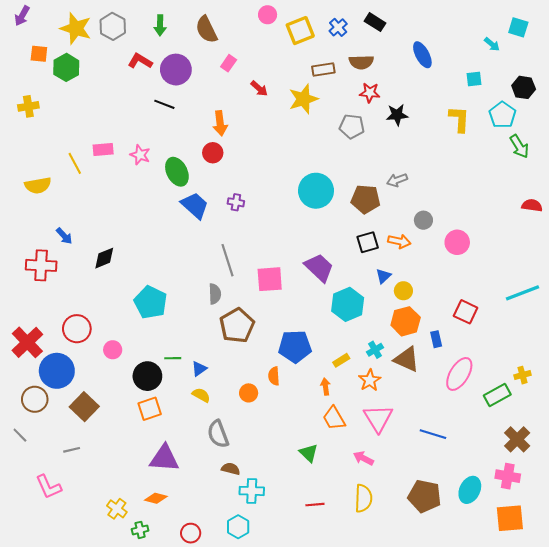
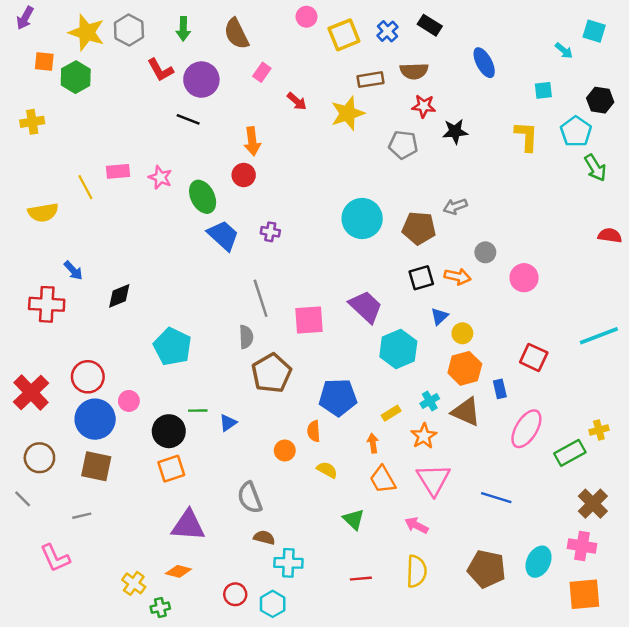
red L-shape: (140, 61) -> (160, 70), turned -150
blue circle: (57, 371) -> (95, 419), moved
yellow semicircle: (201, 395) -> (327, 470), moved
brown square: (84, 407) -> (96, 466), turned -32
red circle: (191, 533) -> (235, 594), moved

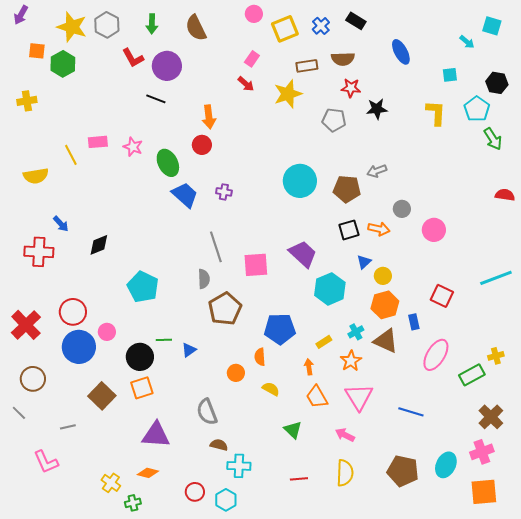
pink rectangle: (262, 72) -> (252, 59), moved
brown square: (96, 466) -> (102, 396), moved, turned 32
pink cross: (582, 546) -> (482, 452), turned -30

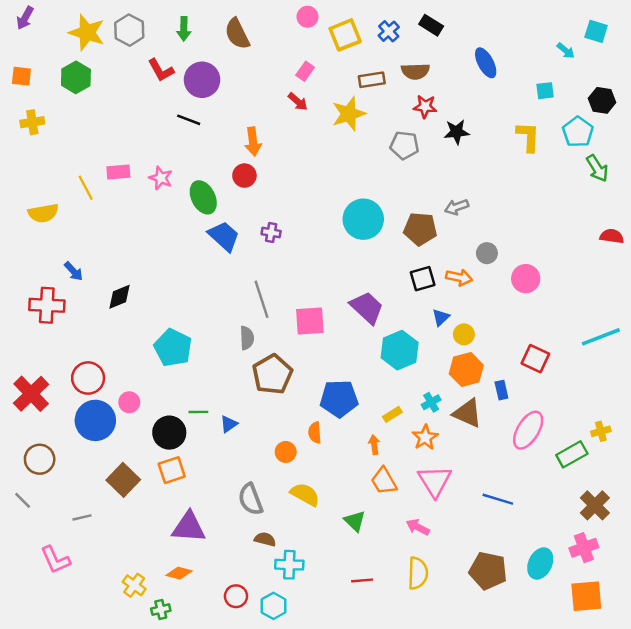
orange square: (37, 51) -> (21, 76), moved
yellow semicircle: (271, 389) -> (305, 494), moved, size x1.4

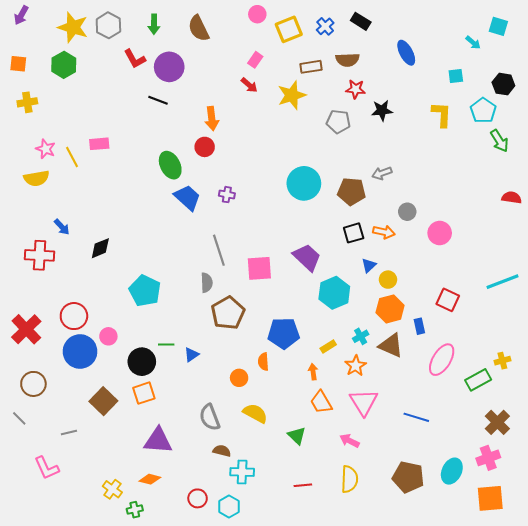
pink star: (161, 178) -> (46, 149), moved

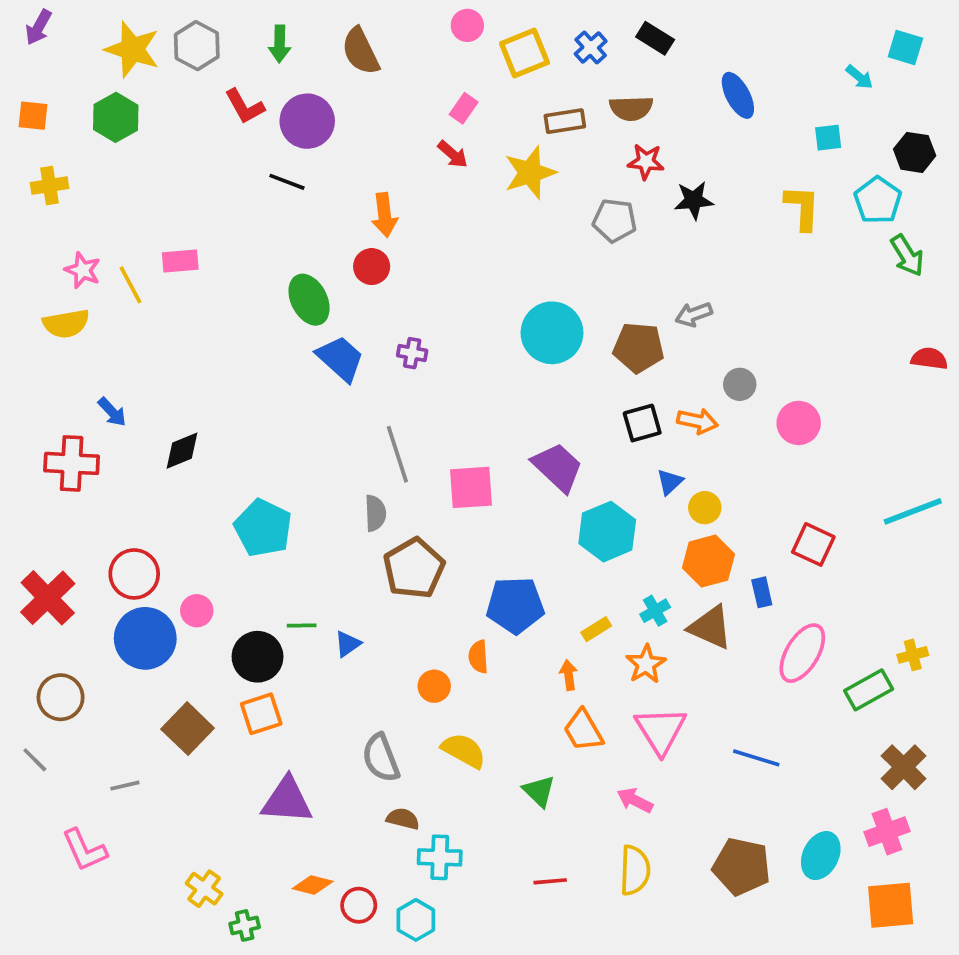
orange diamond: (150, 479) -> (313, 885), moved

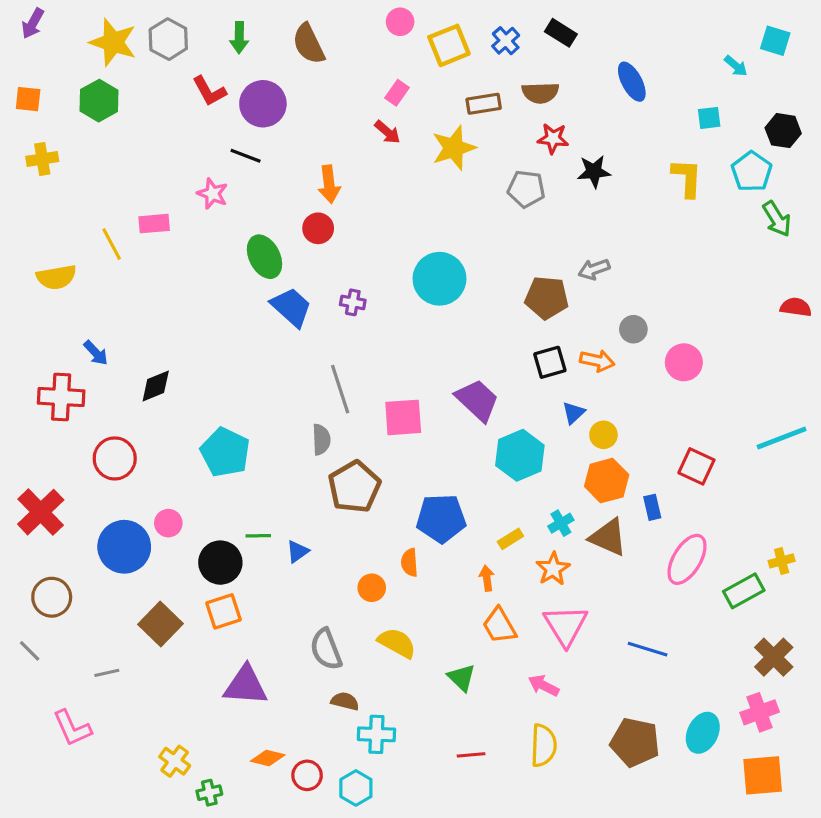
pink star: (83, 270) -> (212, 194), moved
cyan circle: (552, 333) -> (439, 279), moved
red circle: (134, 574) -> (115, 458), moved

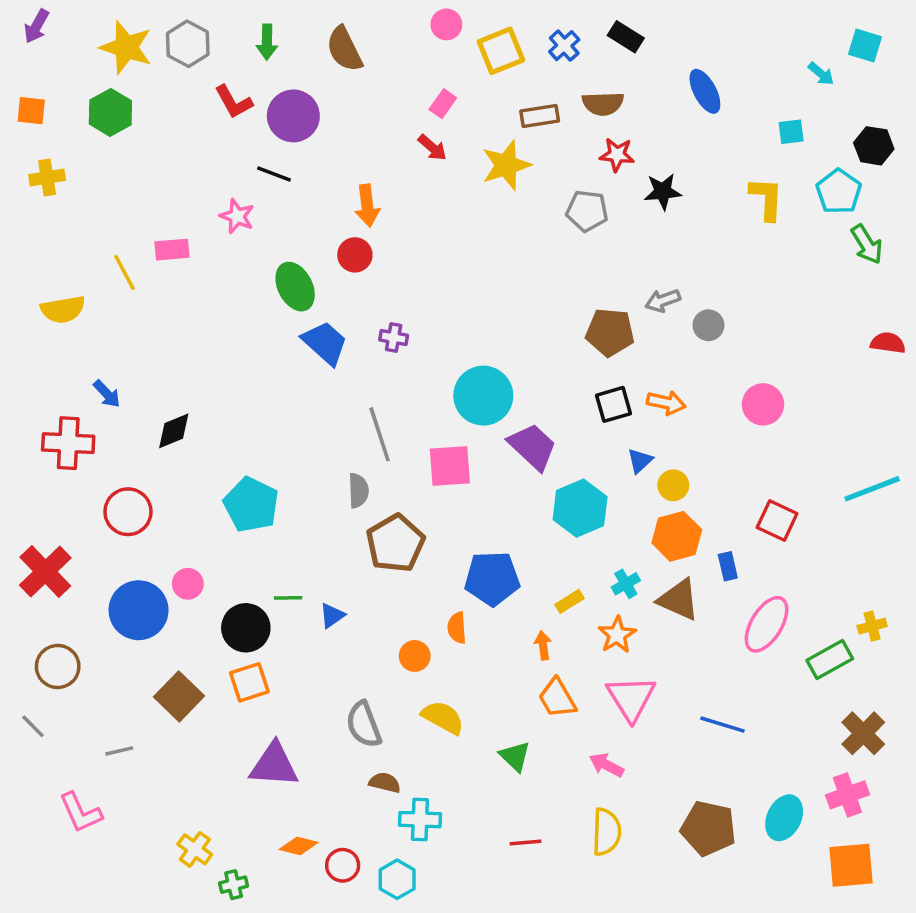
cyan circle: (439, 279) -> (483, 396), moved
gray circle: (633, 329) -> (708, 325), moved

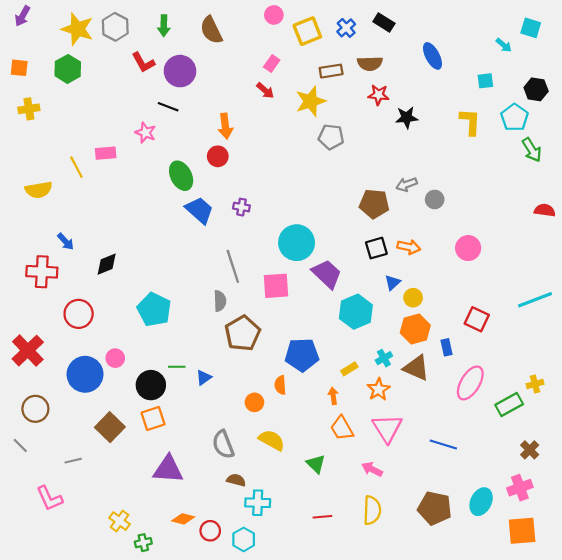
gray pentagon: (587, 211) -> (331, 137), moved
brown cross: (863, 733) -> (530, 450), size x0.7

